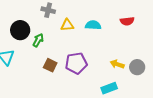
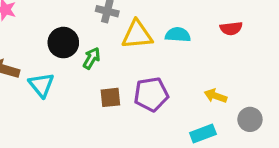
yellow triangle: (67, 25) -> (137, 35), size x1.5
brown square: (50, 65) -> (110, 97), turned -32
gray circle: (137, 67) -> (250, 119), moved

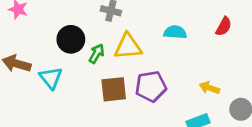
red semicircle: (231, 28) -> (224, 26), turned -54
yellow triangle: (137, 35) -> (128, 46), moved
brown square: (110, 97) -> (114, 89), size x1.4

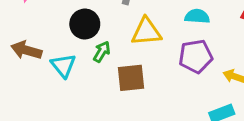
green arrow: (97, 54) -> (102, 52), moved
purple pentagon: (151, 86) -> (196, 56), moved

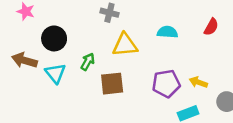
black circle: (85, 24) -> (54, 38), moved
purple pentagon: (196, 56) -> (166, 84), moved

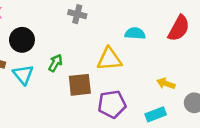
red semicircle: (211, 27) -> (179, 28), size x1.5
yellow triangle: (125, 45) -> (109, 59), moved
purple pentagon: (166, 84) -> (112, 104), moved

